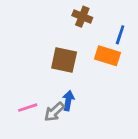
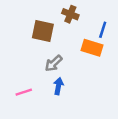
brown square: (64, 60) -> (43, 31), moved
gray arrow: (54, 112) -> (54, 63), moved

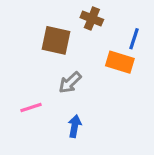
blue arrow: (58, 86) -> (75, 126), moved
pink line: (24, 92) -> (31, 107), moved

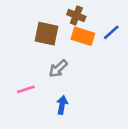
blue line: (134, 39) -> (111, 32), turned 30
orange rectangle: (120, 62) -> (83, 36), moved

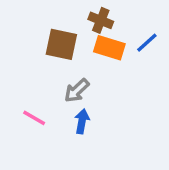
pink line: (26, 89) -> (34, 118), turned 48
blue arrow: (62, 105) -> (82, 121), moved

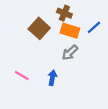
brown square: (61, 44) -> (39, 28), turned 30
gray arrow: (77, 90) -> (70, 53), moved

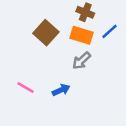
brown cross: (64, 13) -> (85, 12), moved
blue arrow: (52, 78) -> (61, 90), turned 56

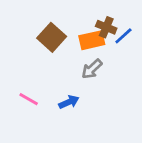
brown cross: (85, 12) -> (106, 27), moved
orange rectangle: (81, 35) -> (92, 40), turned -30

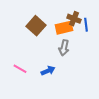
blue line: (123, 36) -> (86, 25), turned -56
gray arrow: (92, 69) -> (64, 48), turned -35

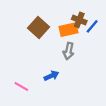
blue line: (86, 25) -> (92, 26), turned 48
pink line: (20, 69) -> (21, 86), moved

